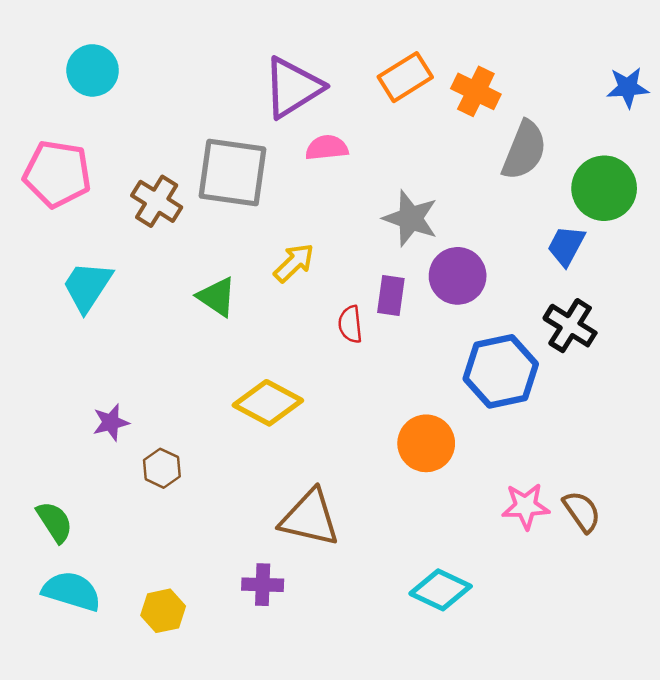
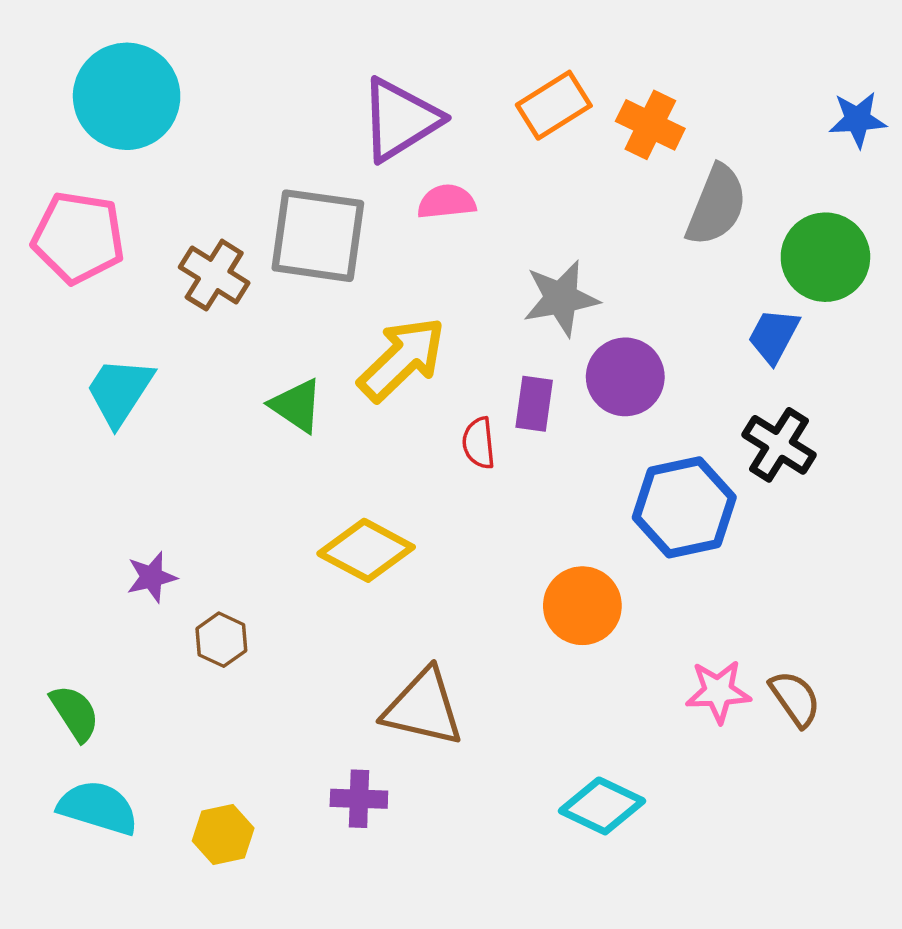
cyan circle: (93, 70) -> (127, 96), size x1.5
gray star: (410, 218) -> (561, 298), turned -30
yellow arrow: (294, 263) -> (402, 359), size x1.6

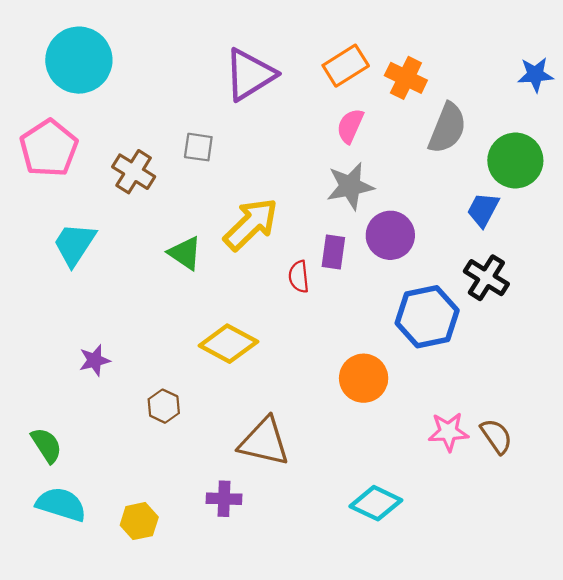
pink semicircle: (447, 202) -> (350, 126), moved, turned -60
gray square: (318, 236) -> (198, 147), size x0.5
pink pentagon: (78, 238) -> (49, 148), turned 30
brown hexagon: (221, 640) -> (164, 406), moved

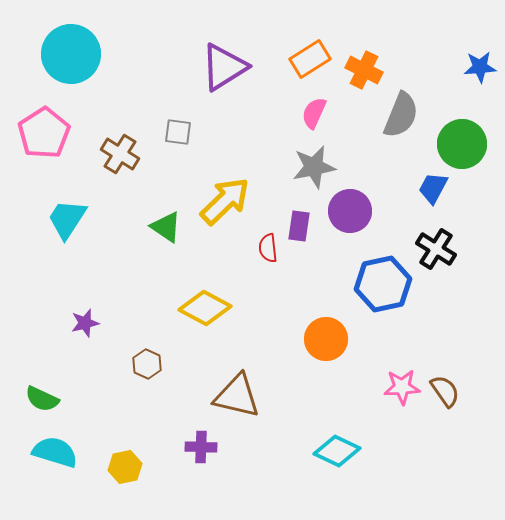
green semicircle: (47, 445) -> (42, 399), turned 148

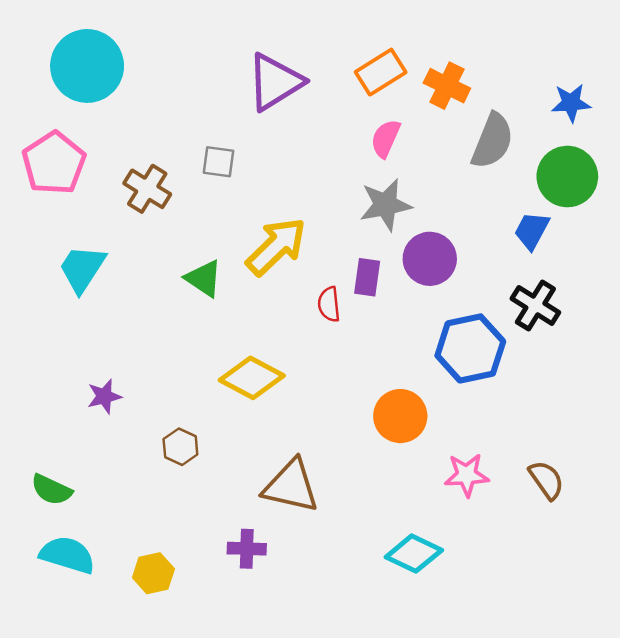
blue star: (480, 67) -> (571, 103), moved
pink star: (402, 387) -> (467, 475), moved

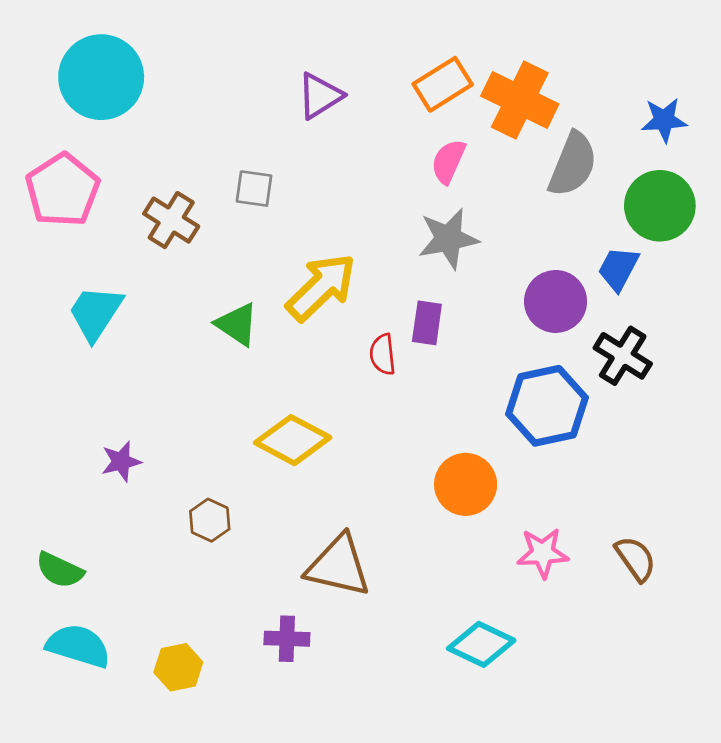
purple triangle: (275, 82) -> (320, 96), size x0.7
orange cross: (447, 86) -> (520, 100), size x1.4
purple circle: (430, 259) -> (556, 301), moved

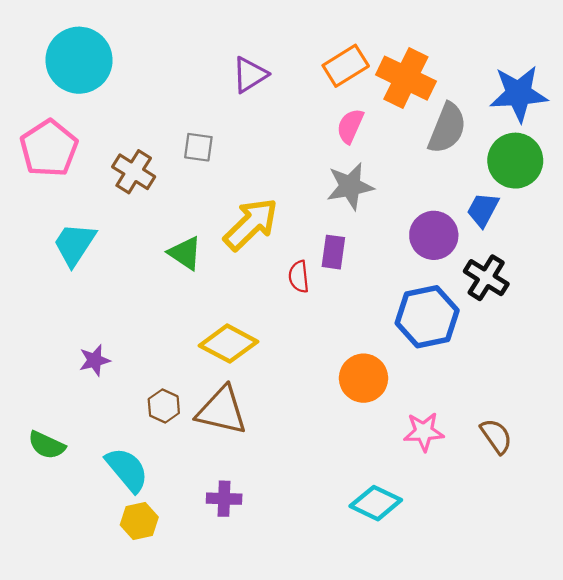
blue star: (664, 120) -> (519, 94), size x1.6
brown triangle: (338, 566) -> (222, 410), moved
cyan semicircle: (78, 646) -> (127, 470), moved, turned 33

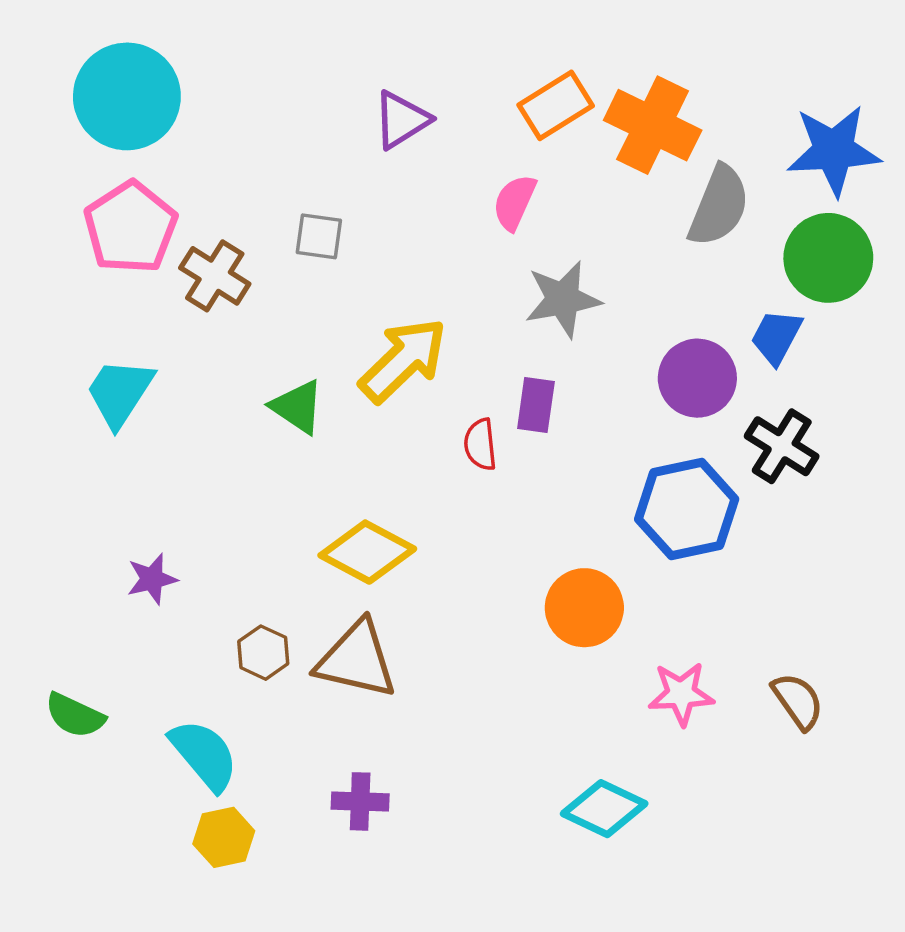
pink semicircle: (350, 126) -> (514, 202), moved
pink pentagon: (49, 148) -> (130, 227), moved

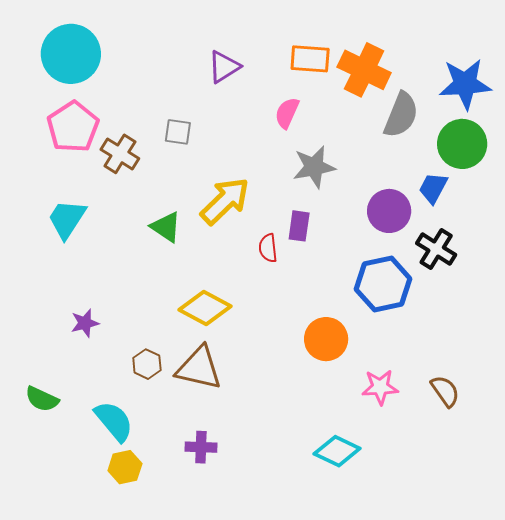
orange rectangle: (556, 105) -> (310, 59), turned 36

